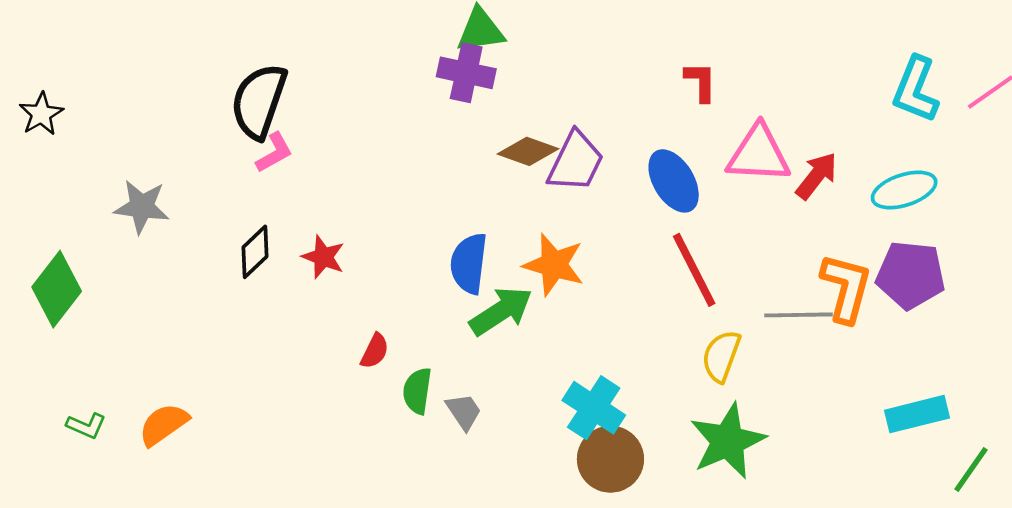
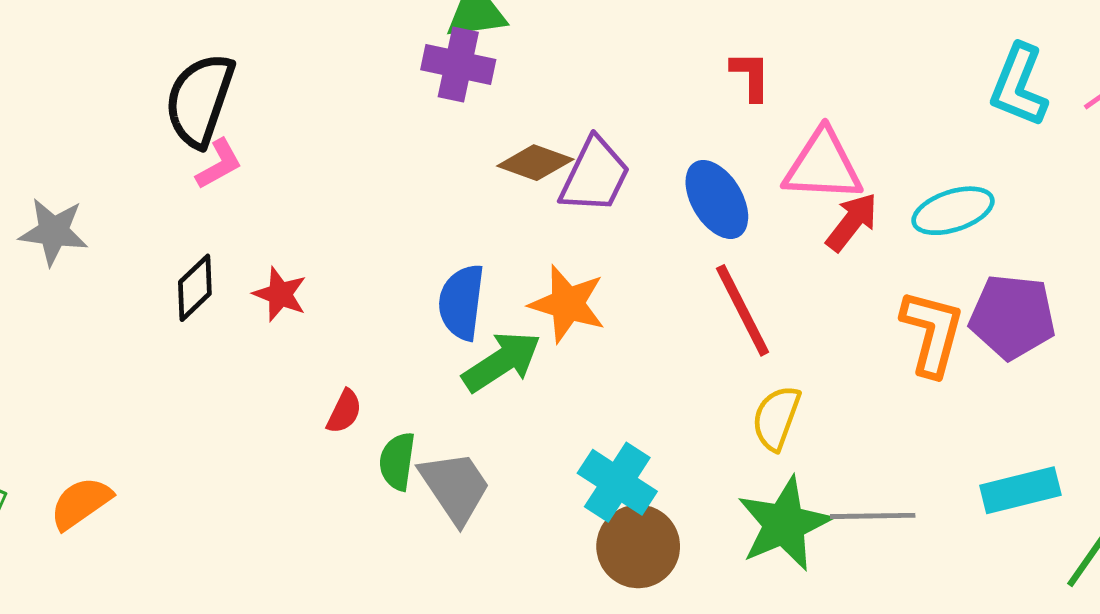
red arrow: (817, 176) -> (852, 222), moved
cyan ellipse: (904, 190) -> (953, 211), moved
gray line: (798, 315) -> (873, 516), moved
gray trapezoid: (464, 412) -> (455, 487), size x1.6

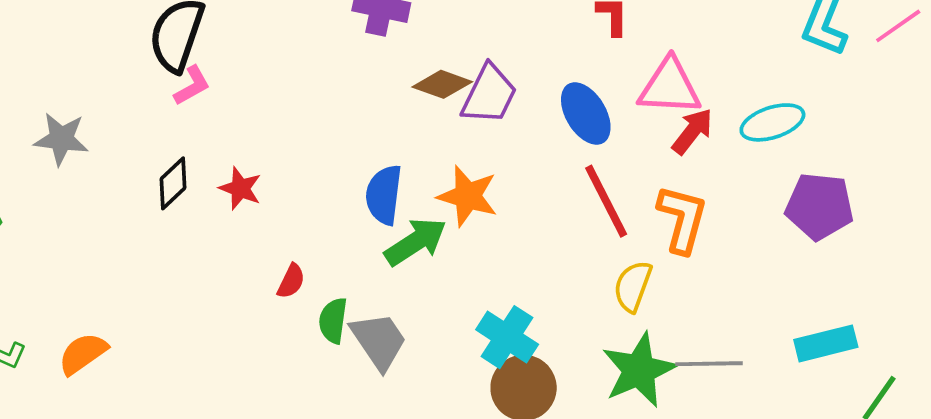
orange L-shape: (932, 333) -> (682, 219), moved

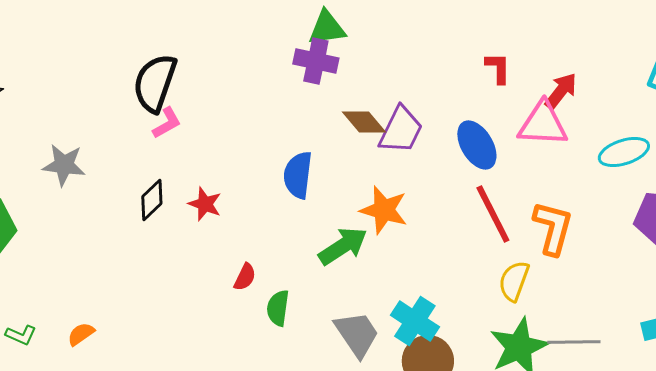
brown diamond: (442, 84) -> (364, 122), turned 30
red arrow: (692, 131) -> (561, 91), moved
blue semicircle: (384, 195) -> (298, 175), moved
gray trapezoid: (379, 341) -> (357, 334), moved
orange semicircle: (83, 354) -> (81, 334), size x0.7

